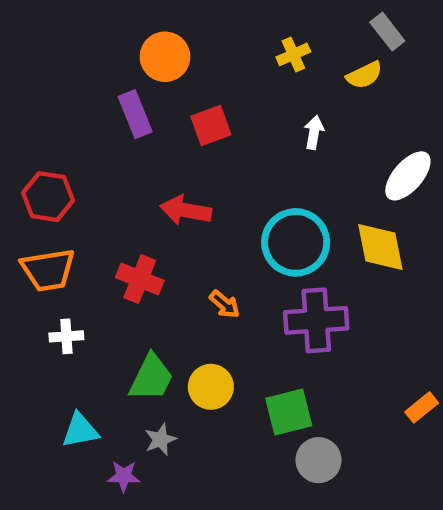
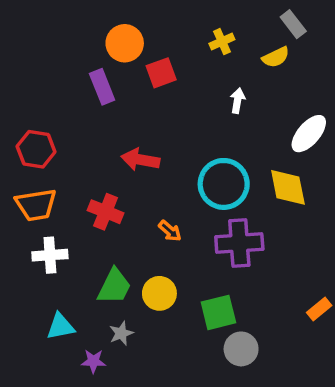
red square: (211, 126) -> (161, 73), moved
white cross: (66, 336) -> (50, 255), size x1.4

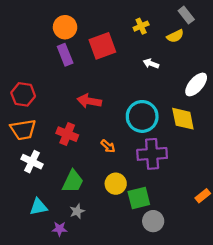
orange circle: (125, 43) -> (65, 27), moved
red square: (161, 73) -> (102, 46), size x1.4
white arrow: (238, 101) -> (151, 64), turned -80
white cross: (50, 255) -> (32, 162), turned 30
yellow circle: (159, 293) -> (116, 184), moved

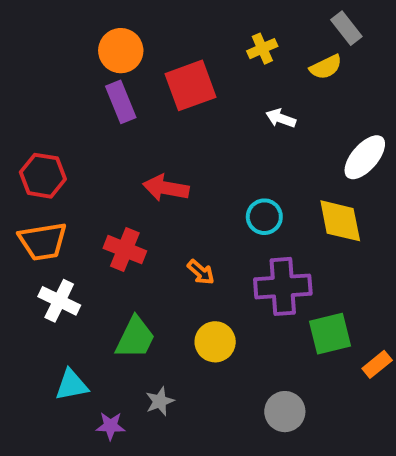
cyan circle: (142, 116) -> (264, 217), size x0.6
green square: (139, 198) -> (330, 334), moved
gray star: (77, 211) -> (160, 401), moved

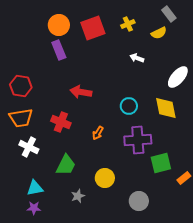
red square: (190, 85) -> (93, 28), moved
orange arrow: (201, 272) -> (98, 133), turned 80
yellow circle: (215, 342) -> (105, 178), moved
purple star: (111, 426) -> (34, 208), moved

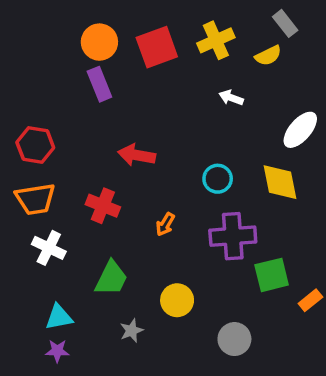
yellow cross: (128, 24) -> (216, 40), size x1.5

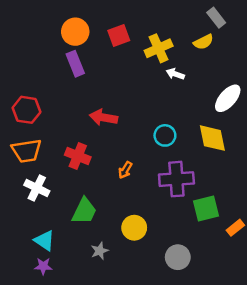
yellow cross: (216, 40) -> (159, 48), moved
red square: (157, 47) -> (119, 35), size x0.7
cyan triangle: (59, 317) -> (44, 241), turned 45

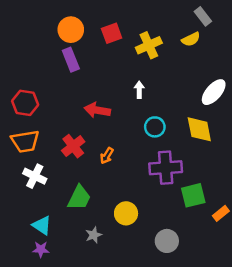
white arrow: (175, 74) -> (139, 90), moved, turned 70
red cross: (78, 156) -> (73, 146), turned 30
orange arrow: (125, 170) -> (107, 156), moved

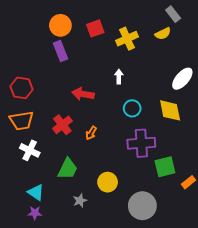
gray circle: (167, 241) -> (142, 206), size x1.4

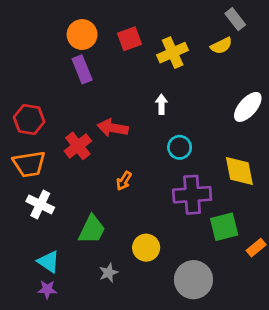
yellow diamond: (170, 110) -> (239, 171), moved
red cross: (62, 125) -> (78, 146), moved

